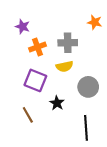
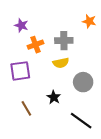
purple square: (35, 80) -> (20, 71), moved, turned -30
black line: (86, 128) -> (81, 121), turned -50

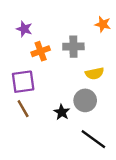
yellow semicircle: (61, 63) -> (95, 73), moved
gray circle: (83, 82) -> (85, 100), moved
brown line: (26, 108) -> (23, 109), moved

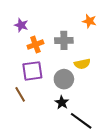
purple square: (23, 82) -> (32, 71), moved
gray circle: (85, 100) -> (64, 79), moved
black star: (62, 112) -> (62, 103), moved

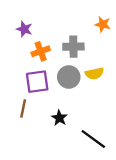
gray circle: (64, 79) -> (69, 77), moved
brown line: (20, 94) -> (23, 109), turned 42
black star: (62, 103) -> (59, 118), moved

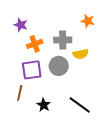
yellow semicircle: (94, 73) -> (81, 54), moved
black star: (59, 118) -> (44, 105), moved
black line: (93, 139) -> (80, 105), moved

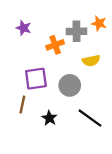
gray cross: (63, 40) -> (76, 31), moved
orange cross: (35, 44) -> (55, 45), moved
gray circle: (59, 66) -> (70, 85), moved

